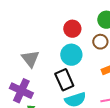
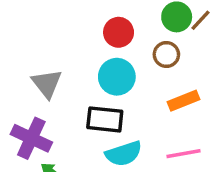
black rectangle: (64, 80) -> (105, 119), turned -60

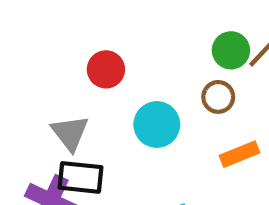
red circle: (119, 32) -> (106, 69), moved
black rectangle: (105, 119) -> (81, 177), moved

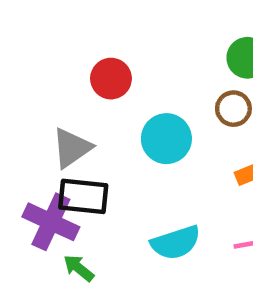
gray triangle: (70, 133) -> (72, 148), turned 33

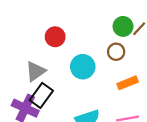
black rectangle: (83, 196) -> (41, 95), turned -60

